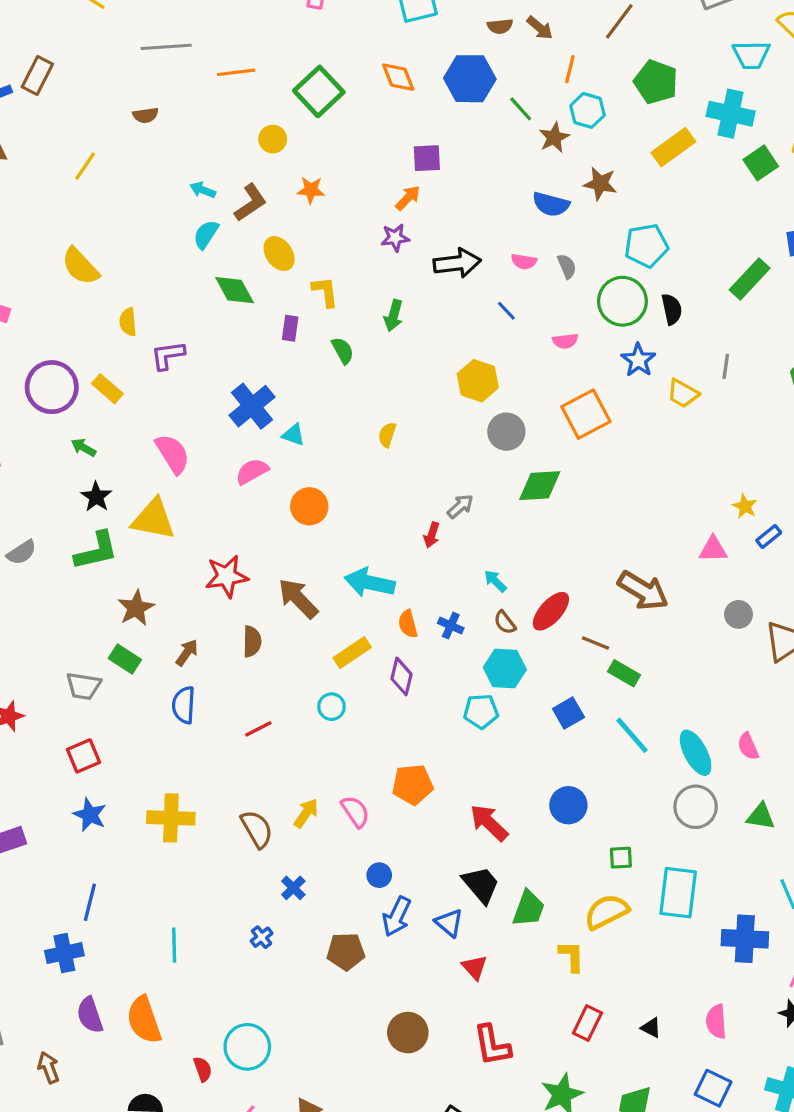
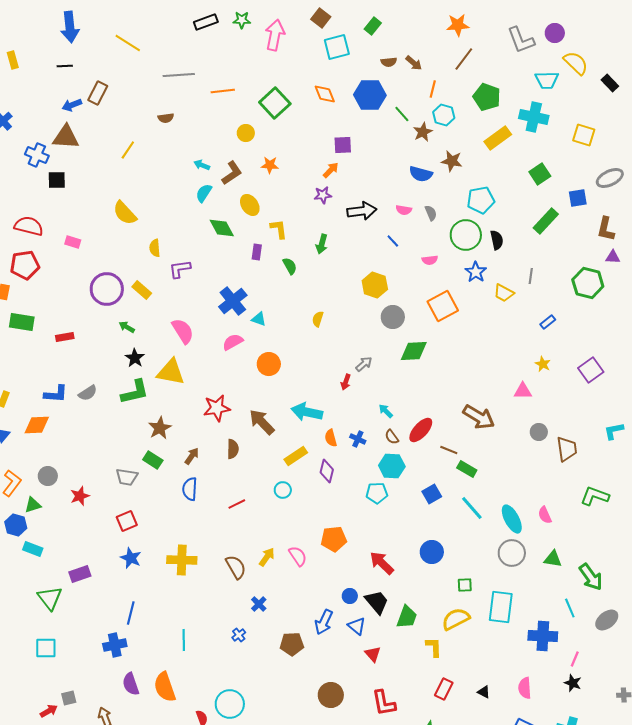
green square: (761, 163) -> (540, 174), moved
blue rectangle: (769, 537) -> (548, 322), moved
blue circle: (379, 875) -> (350, 596), moved

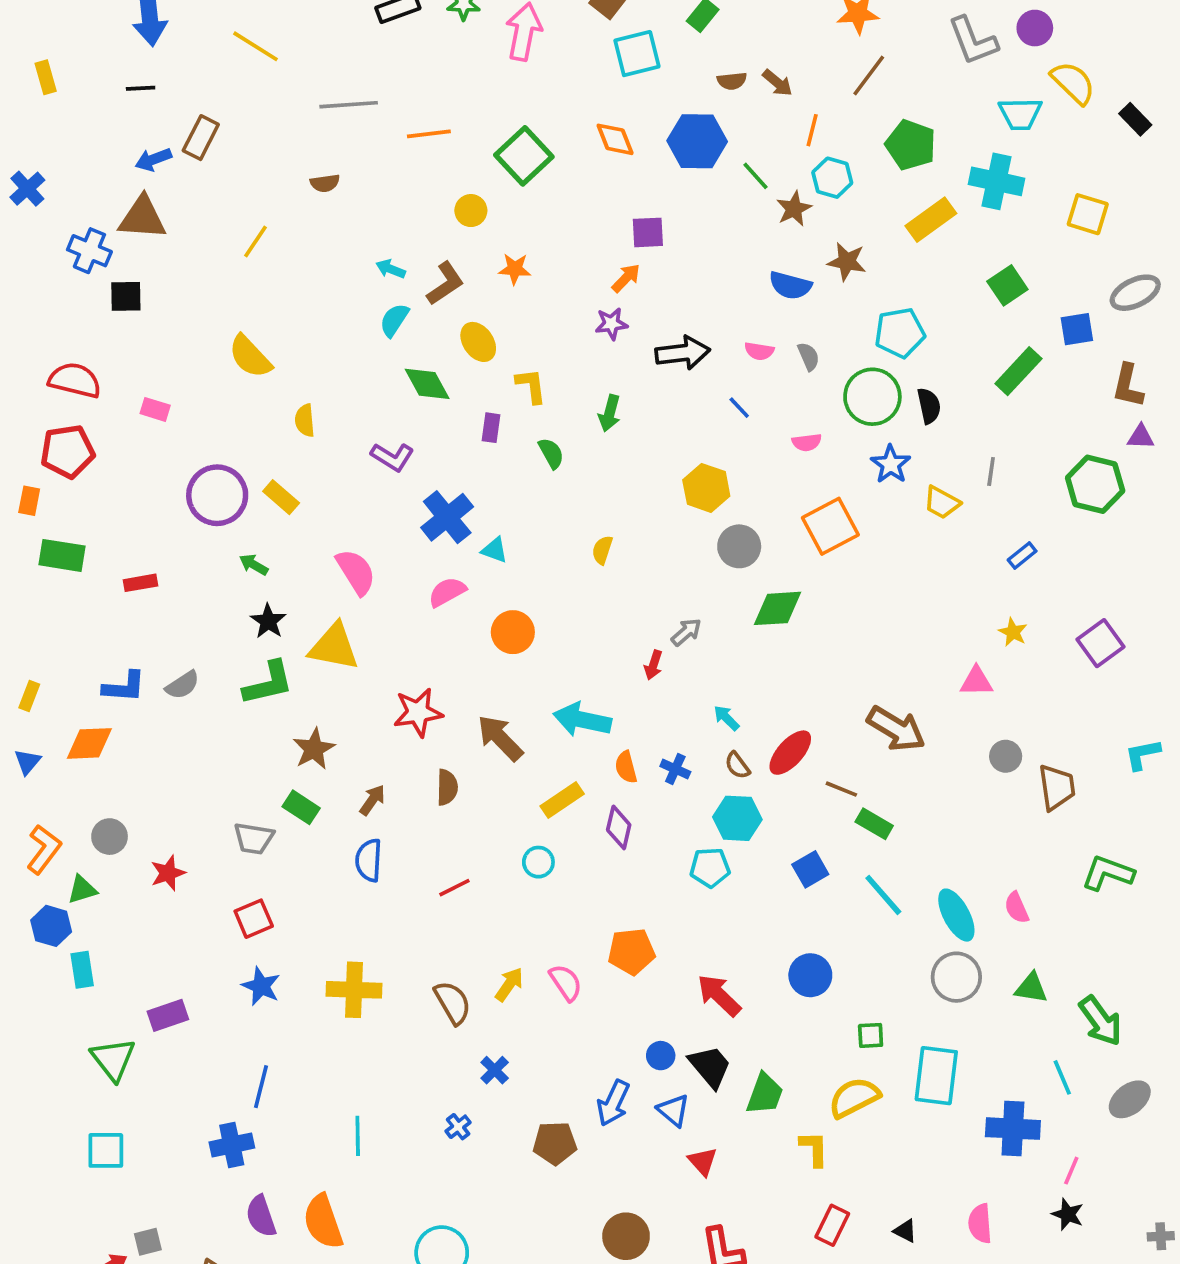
purple L-shape: (180, 269) -> (392, 457), moved, turned -140
cyan rectangle: (33, 549) -> (82, 970), turned 60

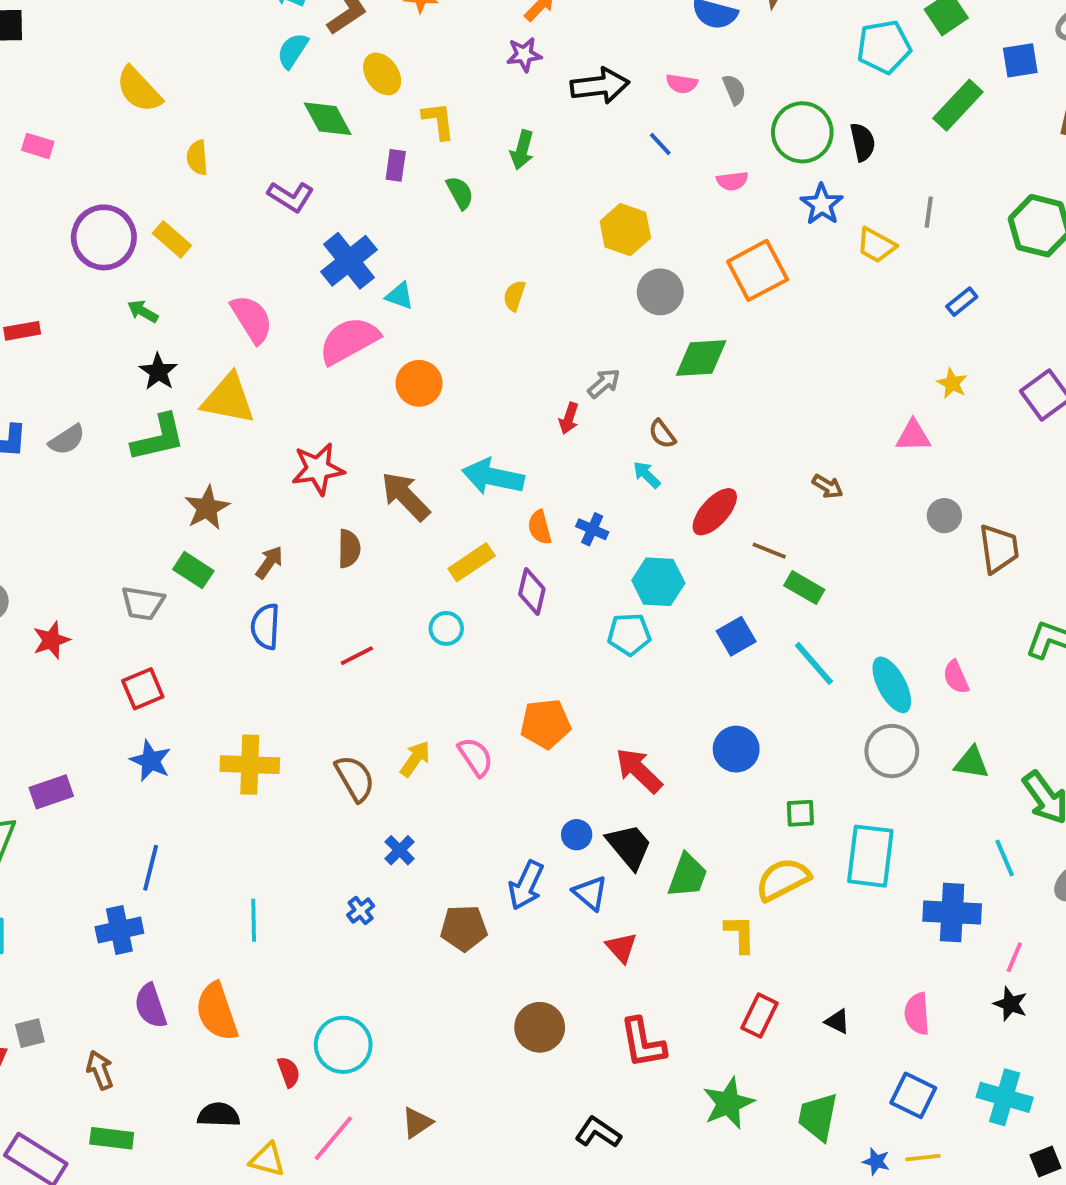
cyan pentagon: (900, 333) -> (884, 47), moved
pink semicircle: (447, 592) -> (349, 341), size x1.5
brown arrow: (896, 729) -> (828, 486), size x0.5
brown semicircle: (737, 765) -> (662, 434), moved

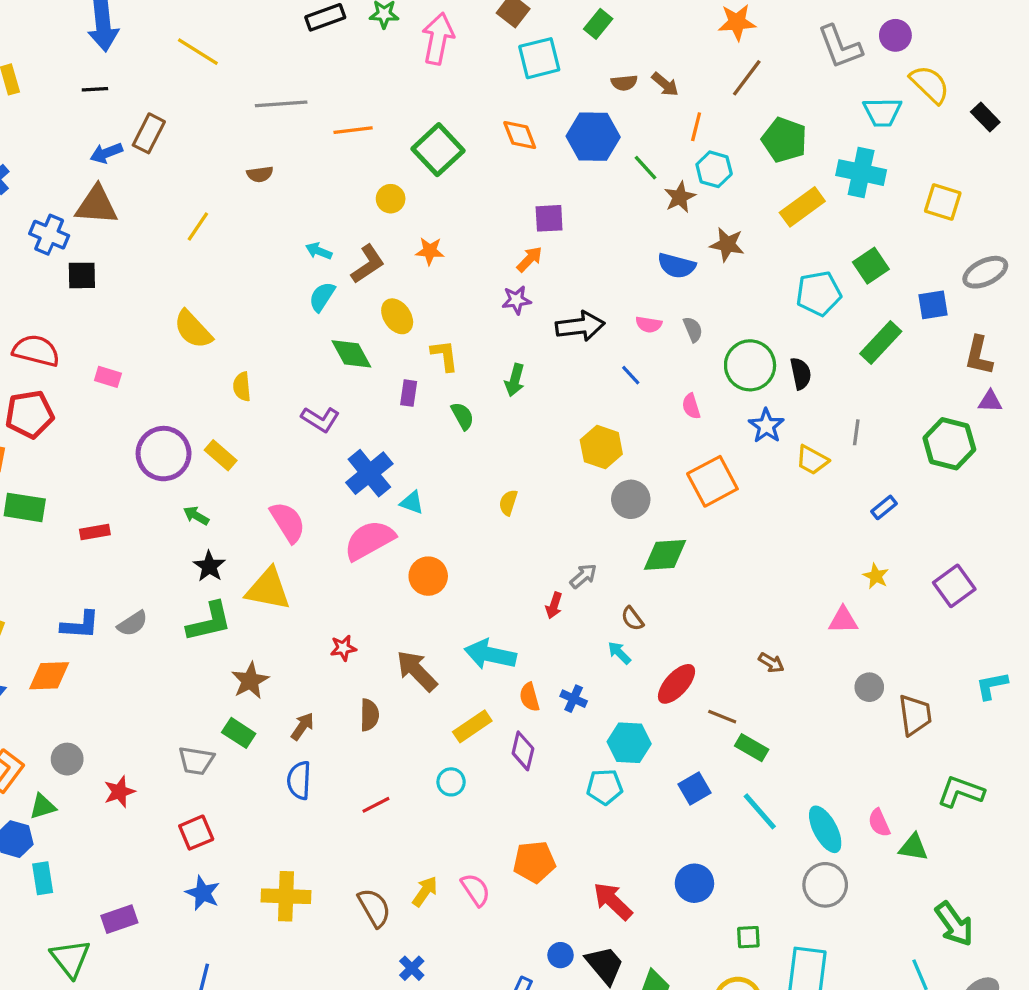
pink semicircle: (732, 181) -> (691, 406), turned 80
red star: (318, 469) -> (343, 648), size x0.6
green triangle: (972, 763) -> (913, 847), moved

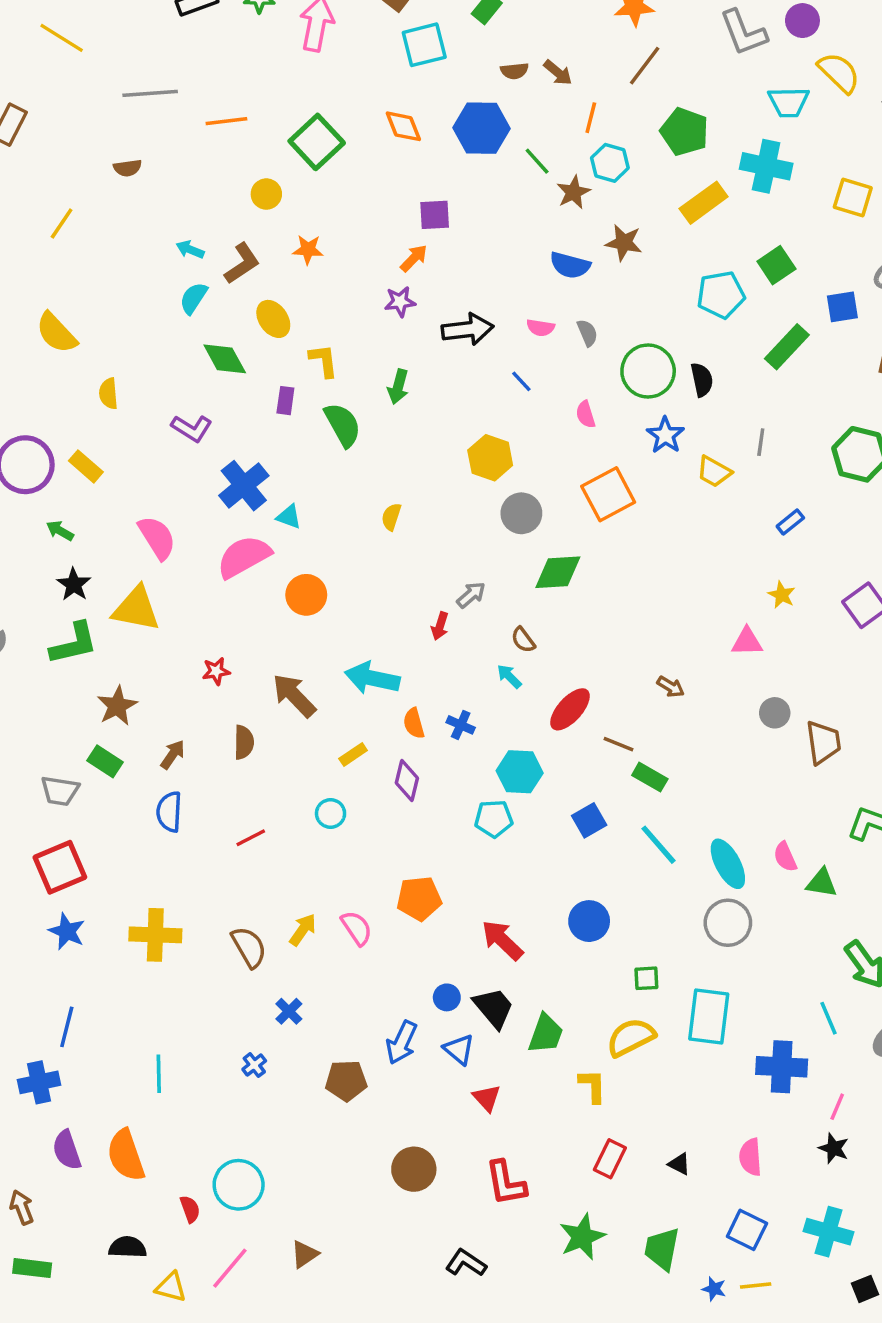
green semicircle: (462, 416) -> (343, 425), size x1.5
yellow rectangle: (472, 726) -> (353, 754), size x0.7
red square: (196, 833) -> (60, 867), size x1.4

